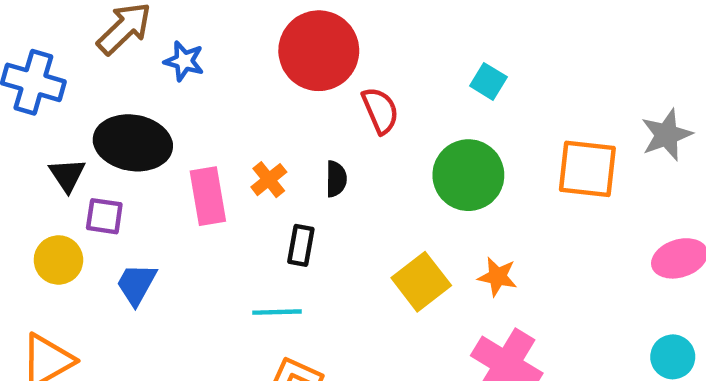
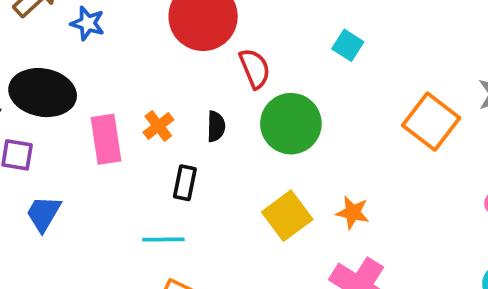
orange square: (587, 169) -> (431, 122), turned 30
green circle: (468, 175) -> (291, 124), moved

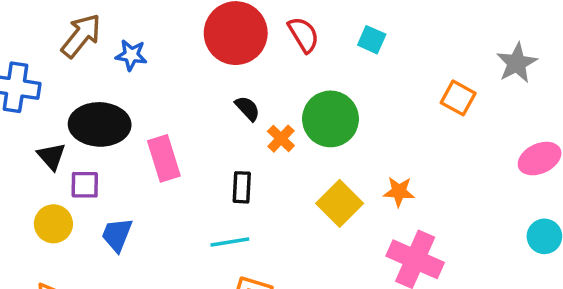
red semicircle: (255, 68) -> (304, 35), moved
orange square: (431, 122) -> (458, 98), size x0.7
orange cross: (158, 126) -> (281, 139), moved
black semicircle: (216, 126) -> (247, 108), moved, turned -36

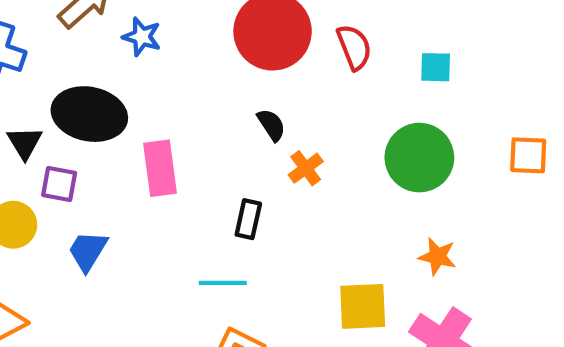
cyan square: (372, 40) -> (436, 67), turned -32
orange square: (458, 98) -> (528, 155), turned -36
green circle: (330, 119) -> (419, 158), moved
yellow square: (340, 203) -> (363, 306), moved, turned 33

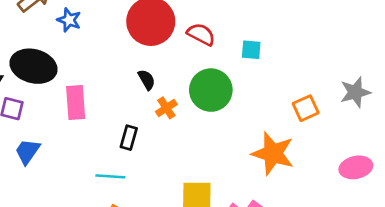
red semicircle: (354, 47) -> (201, 34), turned -44
orange square: (528, 155) -> (306, 108), turned -30
green circle: (419, 158) -> (211, 90), moved
orange star: (437, 256) -> (273, 153), moved, size x1.8

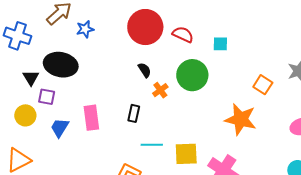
blue star: (69, 20) -> (85, 29), turned -30
pink rectangle: (76, 103) -> (91, 118), moved
orange square: (306, 108) -> (263, 85), turned -30
cyan line: (110, 176) -> (152, 145), moved

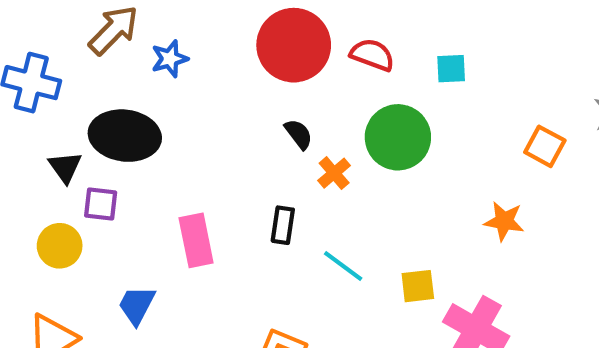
orange star: (241, 119) -> (504, 221), size x0.6
blue trapezoid: (60, 128) -> (137, 305), moved
cyan line: (152, 145) -> (343, 266), moved, turned 40
yellow square: (186, 154) -> (418, 286), moved, size x0.7

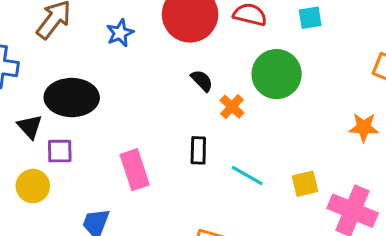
blue star: (170, 59) -> (120, 33), moved

